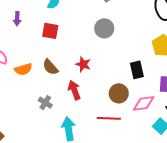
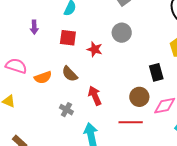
red star: (83, 64) -> (95, 49), moved

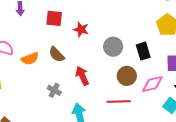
gray circle: (122, 33) -> (113, 47), moved

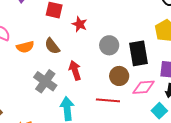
black rectangle: (143, 51) -> (138, 53), size x1.4
gray cross: (54, 90) -> (45, 81), size x1.6

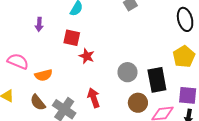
red star: (80, 24) -> (87, 56), moved
brown semicircle: (52, 46) -> (38, 102), moved

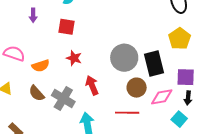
red star: (87, 56) -> (74, 58), moved
gray circle: (128, 72) -> (124, 58), size x1.4

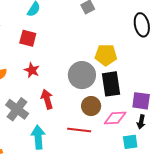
yellow pentagon: (180, 39) -> (106, 55), moved, turned 30
cyan square: (179, 119) -> (130, 142), turned 35

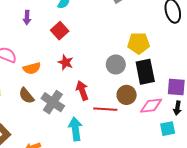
red square: (28, 38) -> (60, 31), turned 36
gray circle: (82, 75) -> (116, 64), size x0.7
red line: (79, 130) -> (105, 109), moved

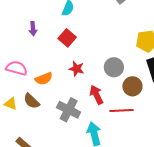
gray circle: (116, 64) -> (114, 67), moved
brown circle: (127, 95) -> (132, 86), moved
brown semicircle: (26, 96) -> (32, 101), moved

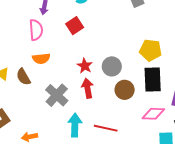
pink semicircle: (17, 68) -> (36, 30), moved, turned 55
red star: (77, 69) -> (85, 66), moved
red line: (122, 111) -> (106, 128), moved

